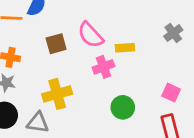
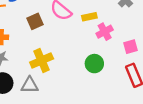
pink cross: (103, 67) -> (105, 32), moved
pink square: (171, 93) -> (130, 47), turned -32

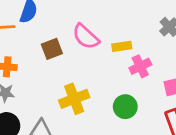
yellow cross: (42, 61) -> (74, 99), moved

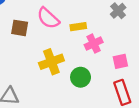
brown square: (52, 49) -> (20, 28), turned 30
yellow cross: (74, 99) -> (51, 62), moved

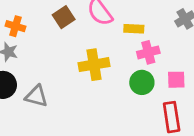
brown square: (20, 28) -> (64, 17), turned 36
green circle: (81, 77) -> (142, 82), moved

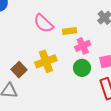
brown square: (64, 17) -> (19, 70), moved

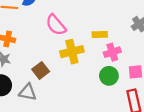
pink semicircle: (43, 23) -> (56, 25), moved
yellow cross: (46, 61) -> (72, 52), moved

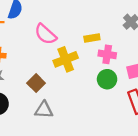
pink cross: (112, 52) -> (107, 54), turned 35
gray triangle: (28, 92) -> (44, 110), moved

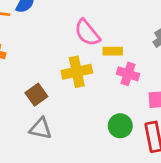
pink semicircle: (46, 34) -> (87, 33), moved
green circle: (107, 79) -> (120, 126), moved

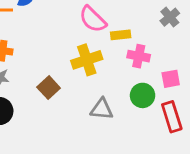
green circle: (120, 126) -> (143, 95), moved
gray triangle: (41, 129) -> (102, 109), moved

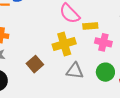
gray triangle: (102, 109) -> (75, 71), moved

